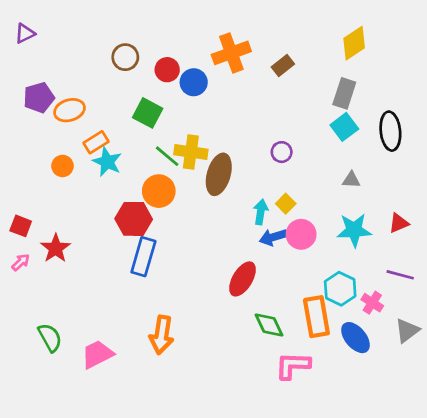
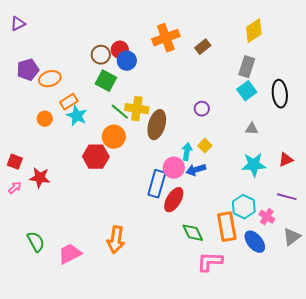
brown circle: (125, 57) -> (101, 55), moved
blue circle: (194, 82) -> (127, 61), moved
pink circle: (301, 234) -> (174, 168), moved
red star: (56, 248) -> (40, 178), turned -30
blue rectangle: (143, 257) -> (157, 184), moved

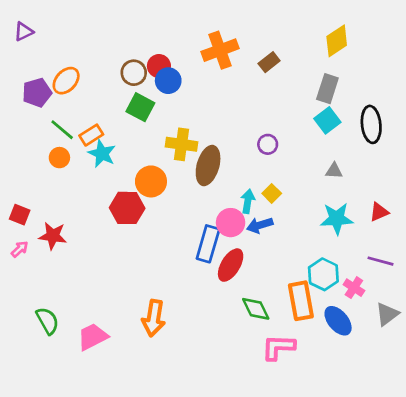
orange ellipse: (50, 79) -> (66, 81), moved, turned -30
green line: (120, 112) -> (62, 130), moved

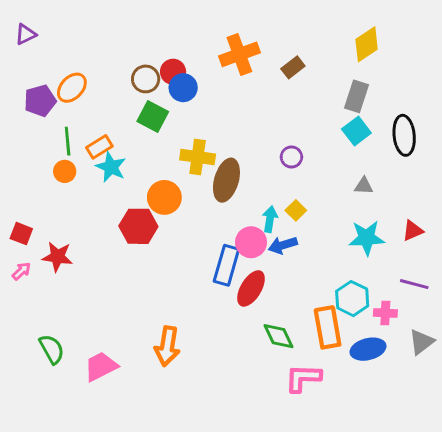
green line: (62, 130) -> (68, 141), turned 45
pink cross: (354, 288) -> (385, 313), turned -30
blue ellipse: (338, 321) -> (368, 349), turned -64

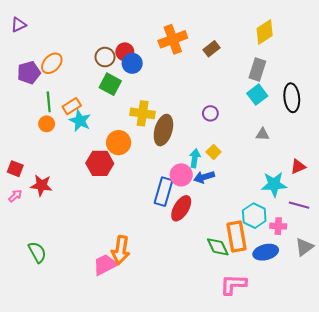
cyan star: (367, 238) -> (274, 184), moved
green diamond: (278, 336) -> (218, 247), moved
pink trapezoid: (101, 366) -> (105, 265), moved
pink L-shape: (303, 378) -> (233, 284), moved

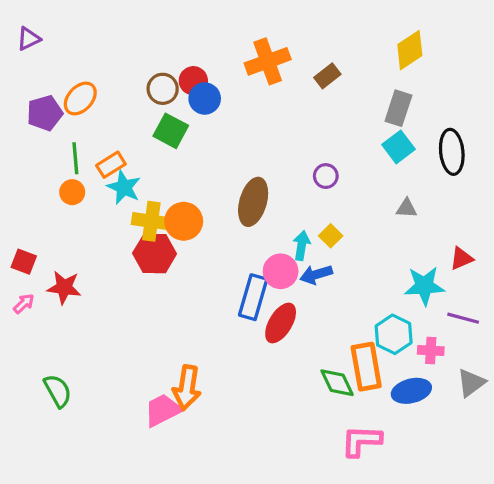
yellow cross: (143, 113) -> (151, 221), moved

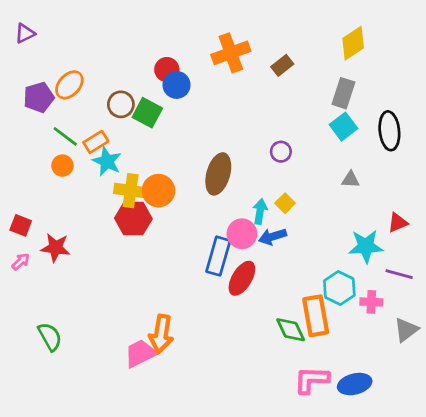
brown circle: (163, 89) -> (121, 104), moved
green line: (75, 158) -> (65, 136), turned -48
blue ellipse: (411, 391) -> (355, 384), moved

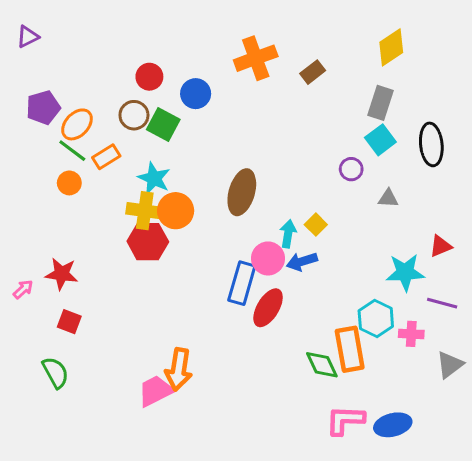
red circle: (167, 70) -> (149, 77), moved
orange ellipse: (69, 85) -> (77, 124), moved
purple circle: (281, 152) -> (351, 169), moved
cyan star: (107, 161) -> (154, 178), moved
red square: (21, 225) -> (69, 322), moved

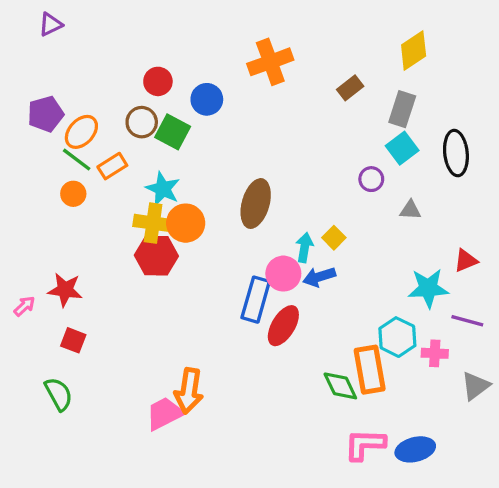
purple triangle: (28, 37) -> (50, 24), moved
brown rectangle: (313, 72) -> (350, 88), moved

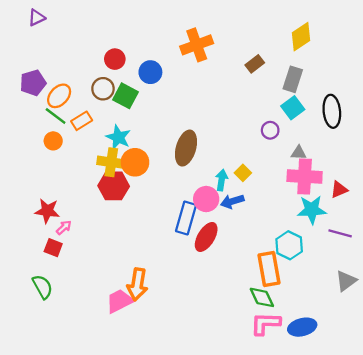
pink arrow: (24, 306) -> (64, 227), moved
pink cross: (435, 353) -> (305, 176), moved, size x1.8
green diamond: (340, 386) -> (262, 297), moved

